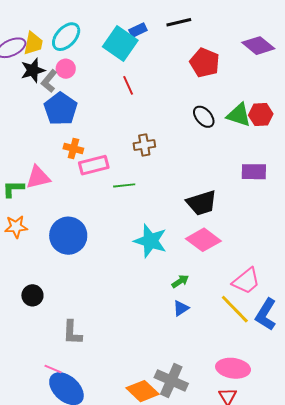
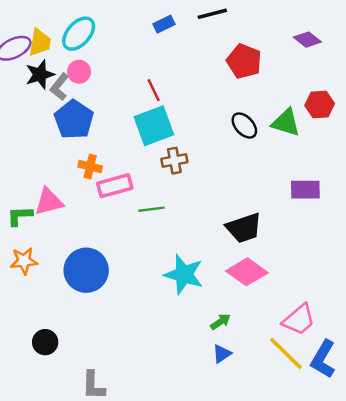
cyan square: (120, 43) -> (154, 126), moved, turned 36
purple diamond: (258, 46) -> (307, 40), size x0.7
red hexagon: (261, 115) -> (320, 104), moved

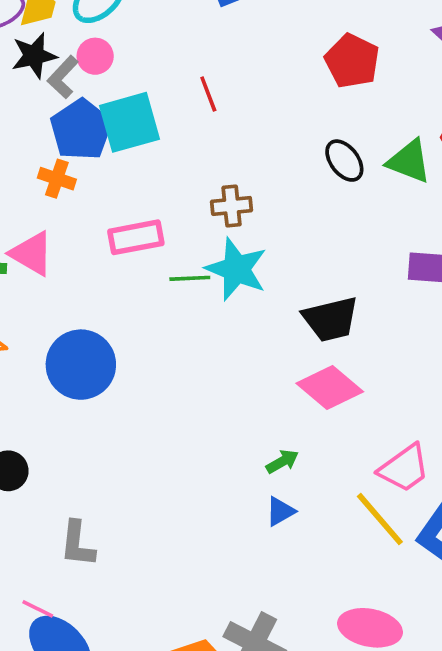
cyan square: (154, 126) -> (129, 122), moved
orange cross: (90, 166) -> (57, 179), moved
pink triangle: (49, 202) -> (32, 253), turned 40
cyan star: (184, 274) -> (236, 269), moved

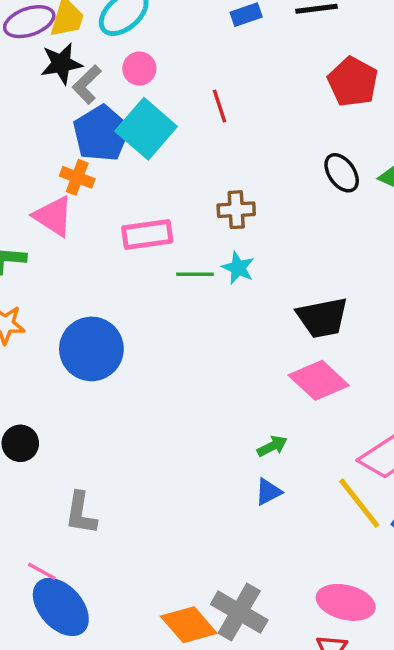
pink circle: (95, 56) -> (139, 69), moved
cyan square: (129, 122) -> (146, 129), turned -36
pink triangle: (32, 253) -> (53, 216), moved
cyan star: (236, 269) -> (238, 268), size x0.6

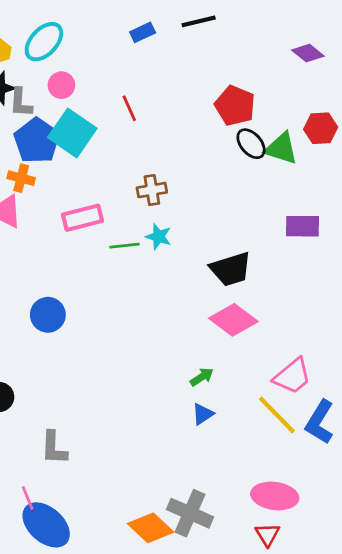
red pentagon: (353, 82) -> (235, 106), moved
gray L-shape: (87, 84) -> (21, 103), turned -36
black ellipse: (342, 173) -> (251, 144), moved
blue circle: (91, 349) -> (48, 315), size x0.7
pink line: (42, 571) -> (28, 498), turned 45

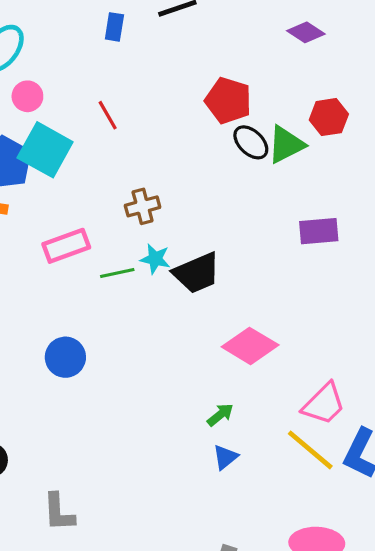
blue rectangle: (143, 32) -> (114, 27), turned -50
green triangle: (281, 148) -> (286, 144), turned -39
black trapezoid: (231, 269) -> (197, 273), moved
blue circle: (48, 315) -> (65, 357), moved

